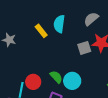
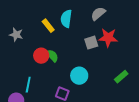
green semicircle: (56, 77) -> (52, 56), moved
red circle: (33, 82) -> (41, 56), moved

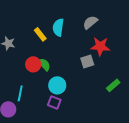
gray square: (91, 43) -> (87, 61), moved
cyan circle: (79, 76) -> (57, 85), moved

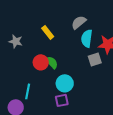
gray semicircle: (90, 22) -> (79, 22), moved
cyan semicircle: (58, 27) -> (87, 38), moved
purple square: (54, 102) -> (62, 100), turned -32

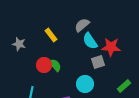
cyan semicircle: (87, 38) -> (90, 41), turned -42
cyan circle: (65, 83) -> (85, 84), moved

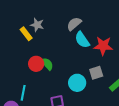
yellow rectangle: (51, 35) -> (26, 34), moved
gray star: (19, 44) -> (37, 25), moved
gray square: (98, 62) -> (96, 73), moved

